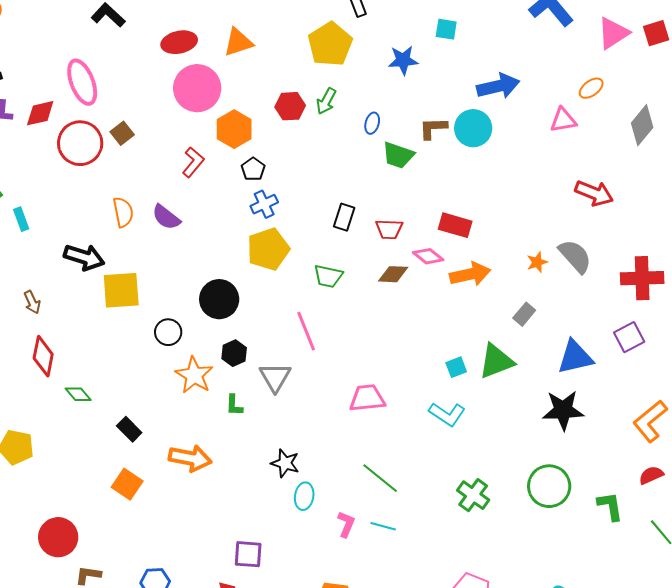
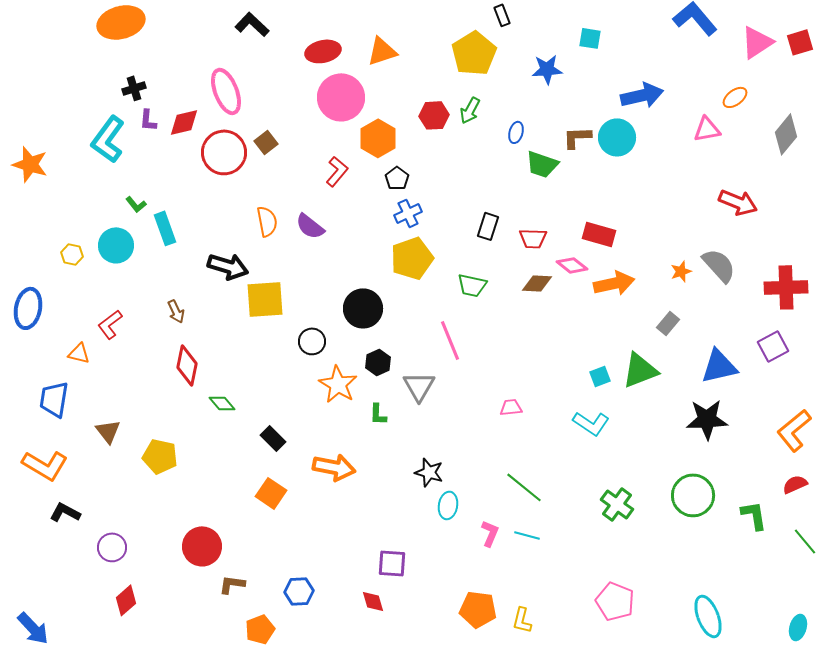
cyan rectangle: (21, 219) -> (165, 228), size x1.4
pink trapezoid: (367, 398) -> (511, 407), size x0.6

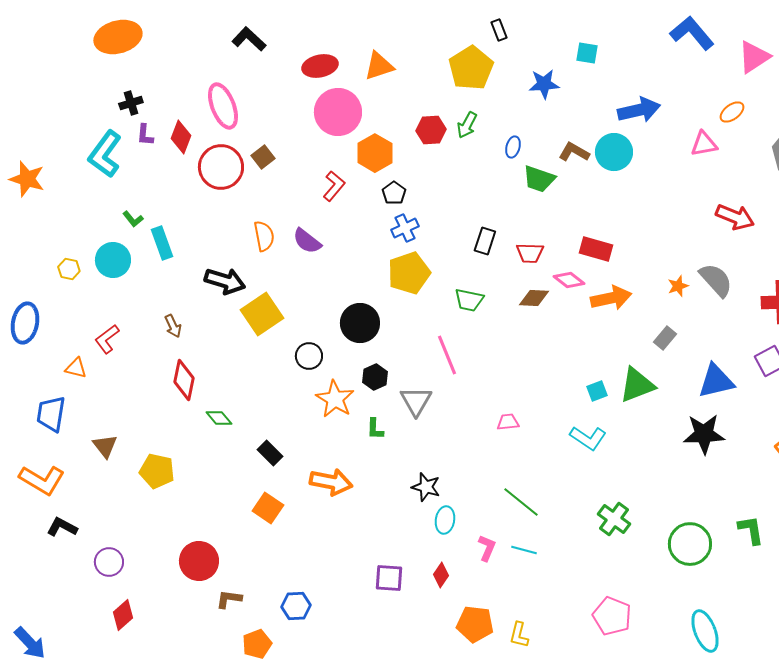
red diamond: (184, 122) -> (181, 137), turned -56
brown L-shape: (577, 137) -> (574, 152), turned 32
yellow square: (265, 299) -> (262, 314), turned -30
green circle: (693, 495) -> (690, 544), moved
red diamond: (373, 601) -> (441, 575), moved, turned 50

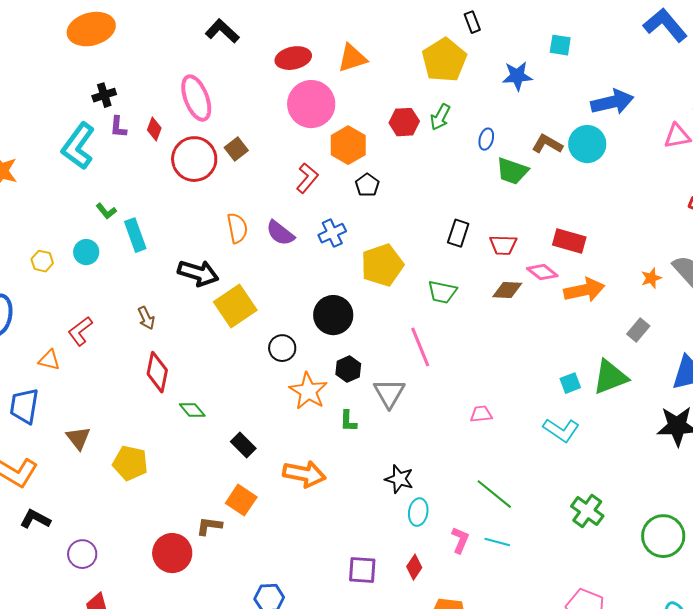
red diamond: (181, 137) -> (154, 129), size x0.7
blue cross: (405, 228) -> (332, 233), moved
cyan circle: (113, 260) -> (86, 252), size x0.7
brown L-shape: (229, 599) -> (209, 526), moved

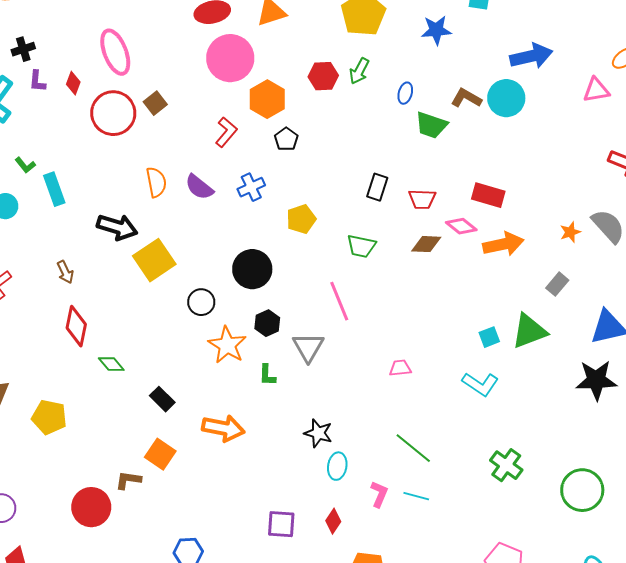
yellow pentagon: (382, 265) -> (301, 219), size x0.7

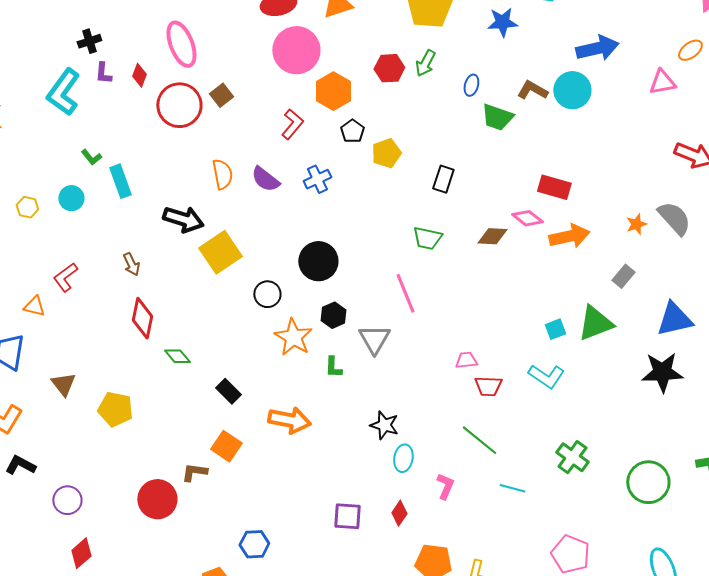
red trapezoid: (422, 199) -> (488, 386), moved
yellow pentagon: (301, 219) -> (386, 153), moved
cyan line: (416, 496) -> (512, 488), moved

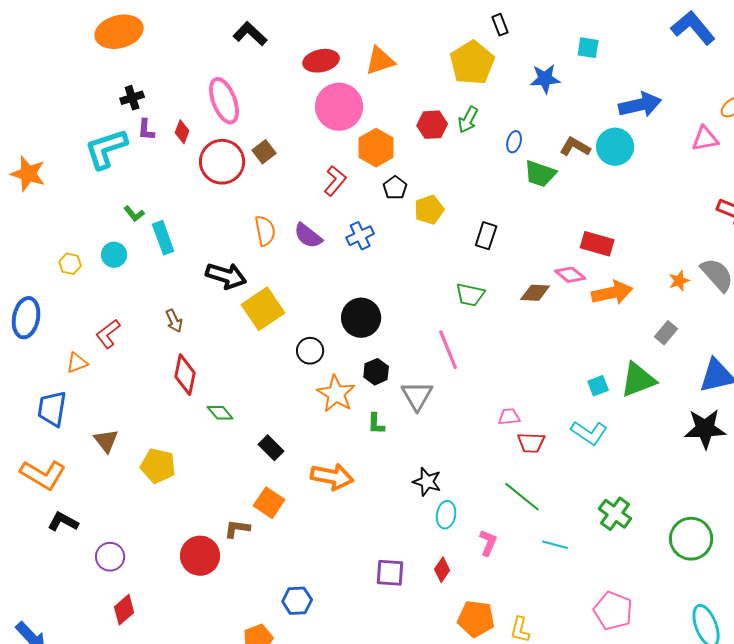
cyan L-shape: (63, 92) -> (106, 149), turned 36
orange triangle: (34, 306) -> (77, 363), turned -35

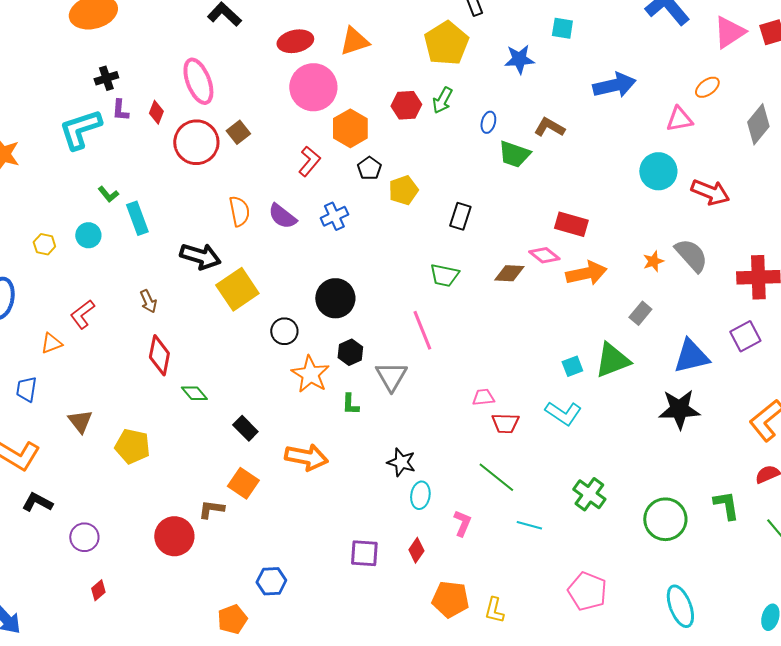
cyan circle: (615, 147) -> (658, 171), moved
blue trapezoid: (52, 409) -> (26, 389), size x0.7
red diamond: (124, 610) -> (98, 590), size x0.7

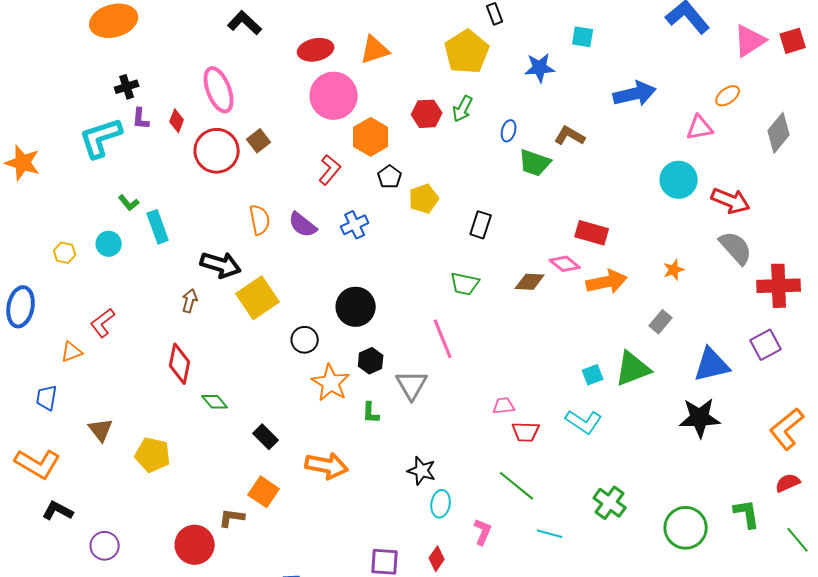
gray semicircle: (691, 255) -> (736, 248), moved
brown arrow: (148, 301) -> (190, 301), moved, turned -140

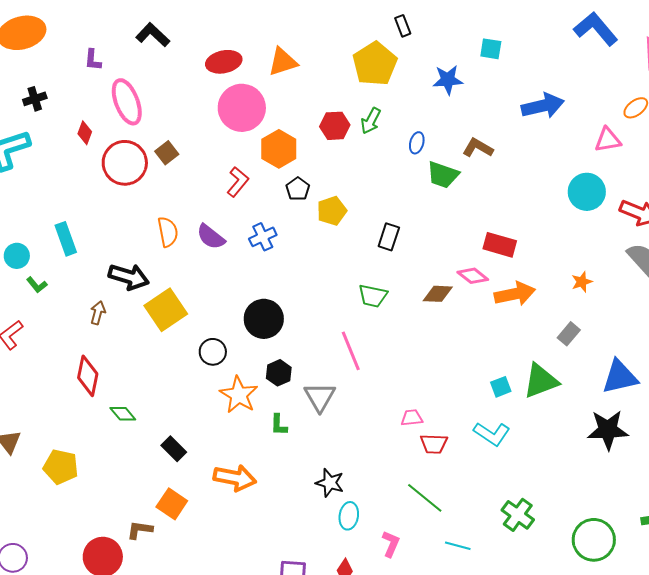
purple L-shape: (141, 119) -> (93, 60), moved
green L-shape: (129, 203) -> (37, 285), moved

